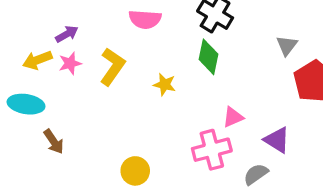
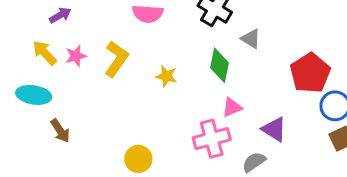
purple arrow: (67, 34) -> (60, 15), moved
gray triangle: (287, 45) -> (251, 39), moved, turned -35
green diamond: (209, 57) -> (220, 65), moved
yellow arrow: (37, 60) -> (45, 53), turned 68

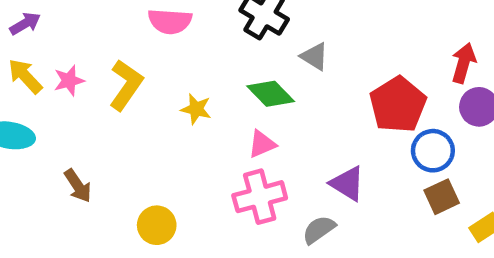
purple arrow: (60, 15) -> (25, 24), moved
green diamond: (220, 65) -> (271, 94), turned -56
pink triangle: (232, 107) -> (262, 144), moved
brown arrow: (60, 131) -> (78, 186), moved

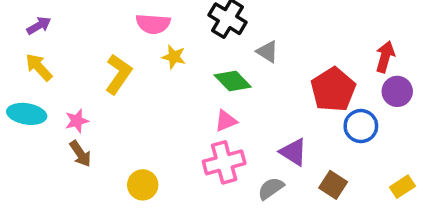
pink star: (69, 81) -> (77, 121), moved
yellow star: (196, 109) -> (174, 57), moved
brown square: (442, 197) -> (333, 185), moved, turned -32

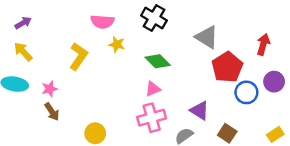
gray triangle: (267, 52) -> (207, 37), moved, size x1.5
purple circle: (397, 91) -> (274, 82), moved

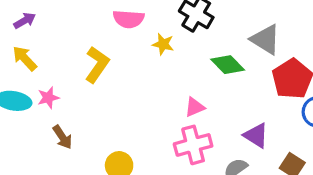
yellow star: (117, 44) -> (163, 44), moved
green diamond: (158, 61) -> (228, 65), moved
pink star: (50, 89) -> (48, 98), moved

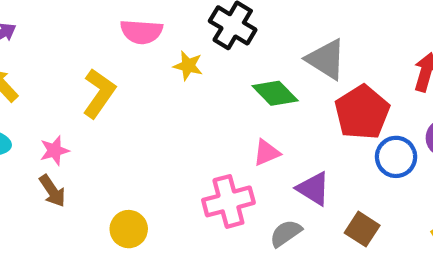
pink star: (48, 98) -> (54, 151), moved
pink triangle: (195, 107) -> (267, 153), moved

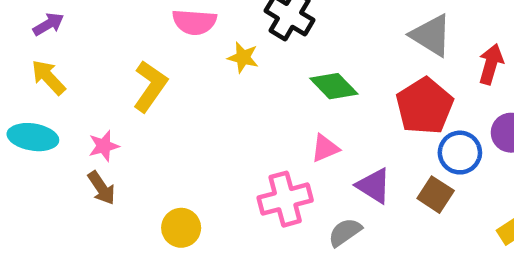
gray triangle: (326, 59) -> (431, 35), moved
brown square: (362, 229) -> (436, 195), moved

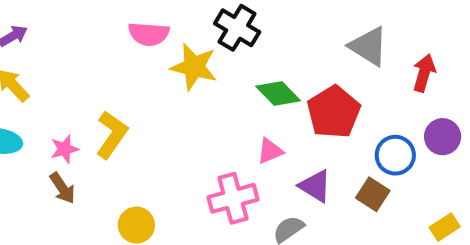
yellow star: (243, 57) -> (194, 67), size x1.6
yellow L-shape: (150, 86) -> (112, 135), moved
red pentagon: (425, 106) -> (334, 112), moved

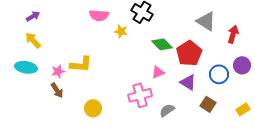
yellow star: (194, 67) -> (121, 31), size x0.6
yellow L-shape: (112, 135) -> (81, 64), turned 60
purple triangle: (315, 186) -> (188, 82), moved
brown square: (373, 194) -> (208, 104), moved

